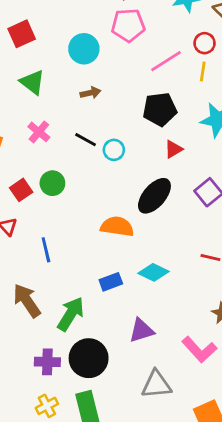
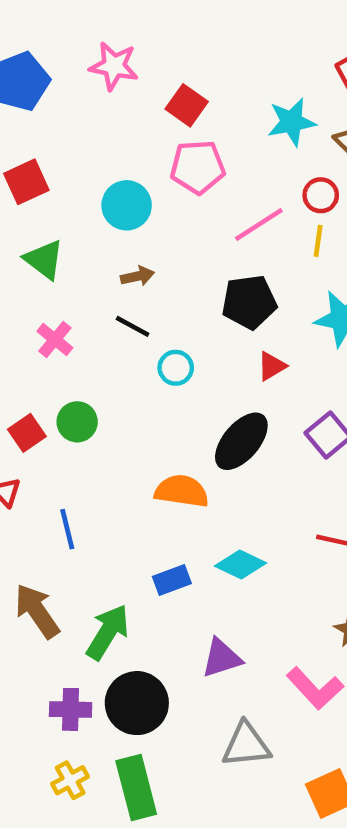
black line: (86, 140) -> (133, 326), moved

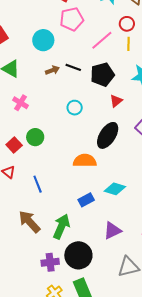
black line: (133, 326) -> (73, 67), moved

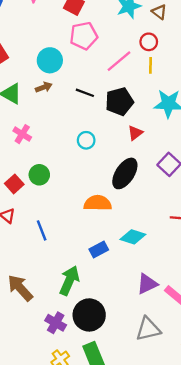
brown arrow: (52, 70) -> (44, 87), moved
brown arrow: (29, 222) -> (20, 288), moved
purple triangle: (112, 231) -> (147, 284), moved
purple cross: (50, 262) -> (56, 323), turned 36

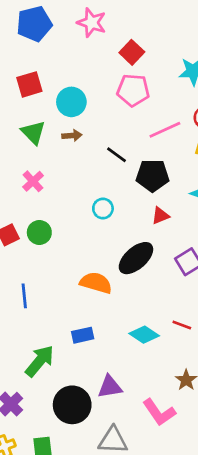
cyan circle: (50, 60) -> (71, 102), moved
cyan diamond: (133, 237) -> (144, 335), moved
purple triangle: (147, 284) -> (110, 387), moved
black circle: (89, 315) -> (72, 405), moved

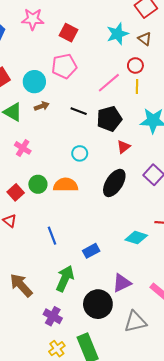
pink pentagon: (133, 90) -> (64, 66), moved
orange semicircle: (96, 283) -> (66, 185), moved
blue line: (24, 296) -> (52, 236), moved

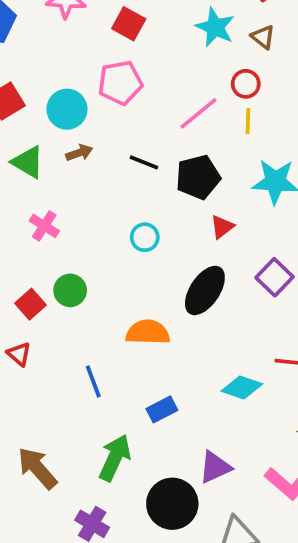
cyan star: (118, 34) -> (215, 27), turned -30
orange semicircle: (66, 185) -> (148, 332), moved

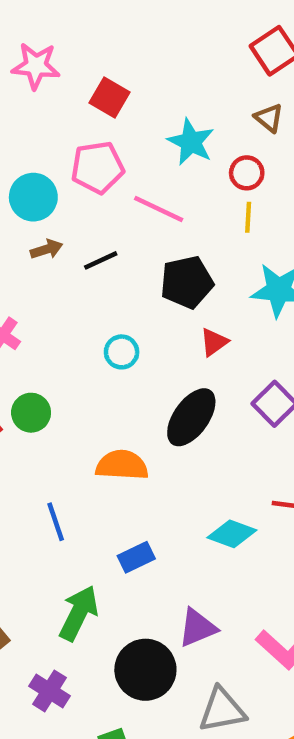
cyan star: (215, 27) -> (191, 142), moved
pink line: (198, 113) -> (159, 209), moved, turned 63
black line: (144, 162) -> (101, 260), moved, turned -48

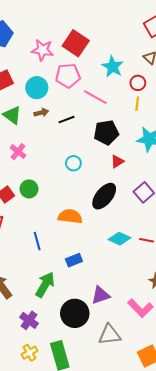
pink star: (36, 66) -> (42, 50), moved
red square: (110, 98) -> (76, 43), size x1.4
cyan diamond: (232, 534) -> (119, 239), moved

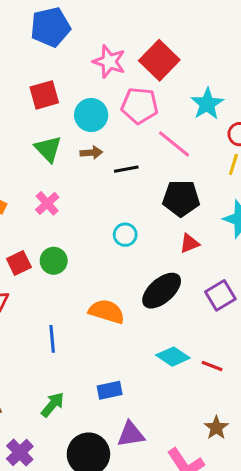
blue rectangle: (74, 260) -> (110, 390), moved
green arrow: (45, 285) -> (53, 405), size x0.7

